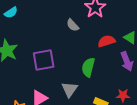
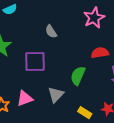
gray semicircle: (73, 25) -> (51, 32), moved

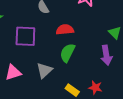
red semicircle: (100, 53) -> (65, 30), moved

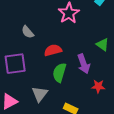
purple arrow: (106, 55) -> (84, 64), moved
red star: (95, 88) -> (98, 86), moved

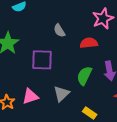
red semicircle: (53, 50) -> (89, 43), moved

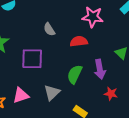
pink star: (103, 19) -> (93, 17), turned 30

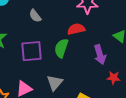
gray semicircle: (49, 29) -> (35, 16), moved
green semicircle: (75, 74) -> (61, 48), moved

